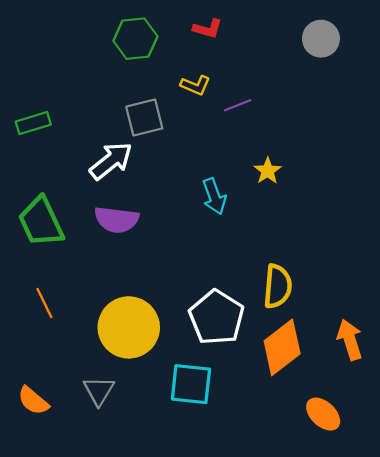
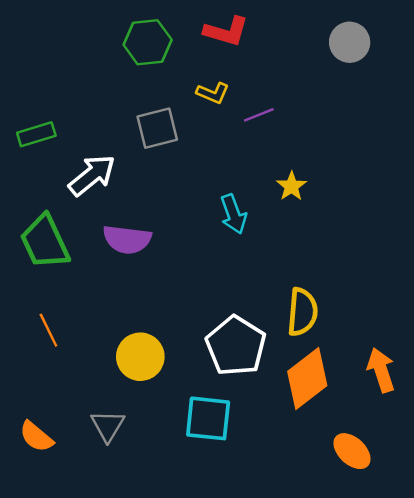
red L-shape: (208, 29) -> (226, 31), size x1.4
white arrow: (111, 161) -> (92, 175), moved
yellow circle: (129, 327) -> (140, 357), size x0.7

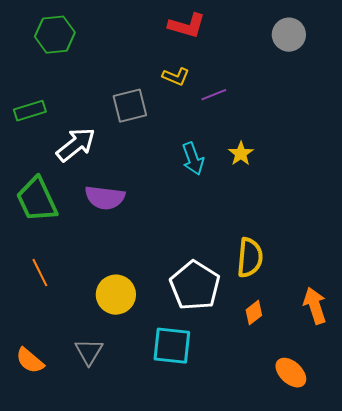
green hexagon: (148, 42) -> (55, 35), moved
cyan arrow: (233, 214) -> (193, 159), moved
orange diamond: (307, 379) -> (254, 313), size x0.5

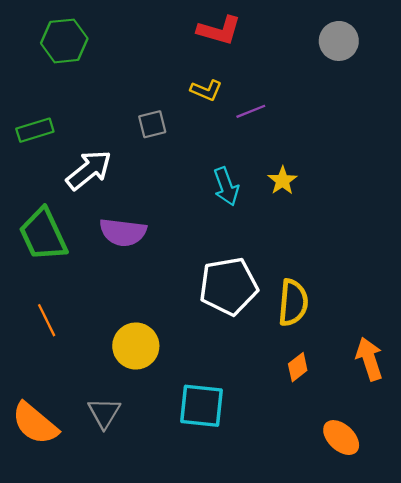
gray square: (130, 106) -> (152, 124), size x0.7
white pentagon: (195, 286) -> (229, 286), moved, turned 30
orange semicircle: (30, 361) -> (35, 423), size x1.4

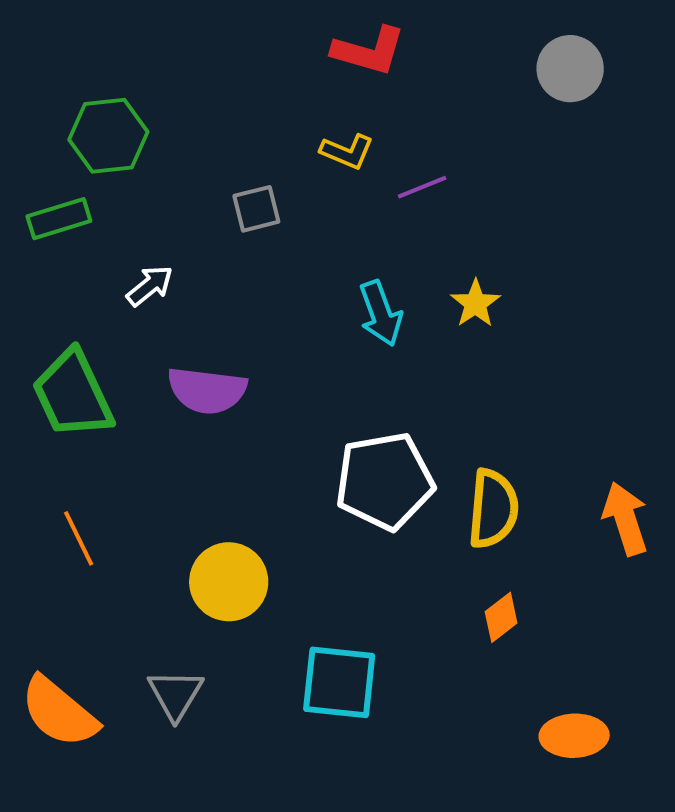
green hexagon: (64, 41) -> (108, 136), moved
white arrow: (89, 170) -> (150, 286), size x0.6
orange arrow: (369, 359) -> (625, 519), moved
orange ellipse: (341, 438) -> (574, 736), turned -45

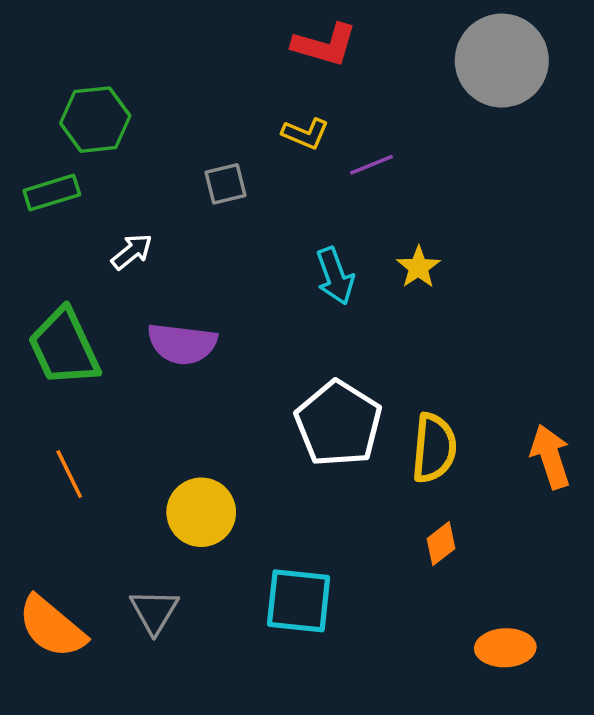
gray circle: (570, 69) -> (502, 61), size x1.6
white pentagon: (385, 481) -> (338, 424), turned -30

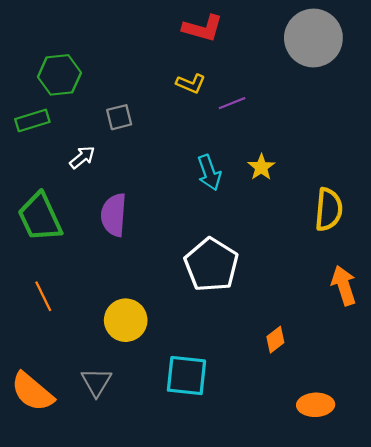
gray square: (226, 184) -> (119, 117), moved
purple semicircle: (182, 344) -> (114, 215), turned 87
yellow semicircle: (434, 448) -> (329, 209), moved

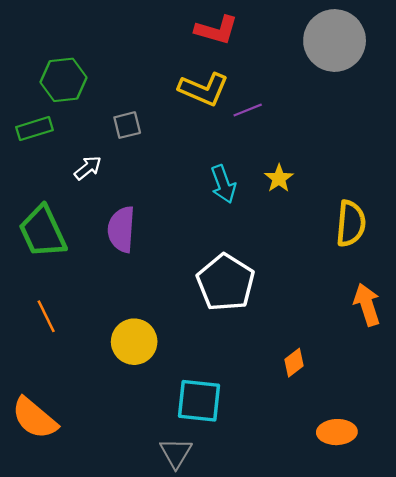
yellow L-shape: (191, 84) -> (204, 89), size x1.6
gray triangle: (96, 382) -> (176, 453), moved

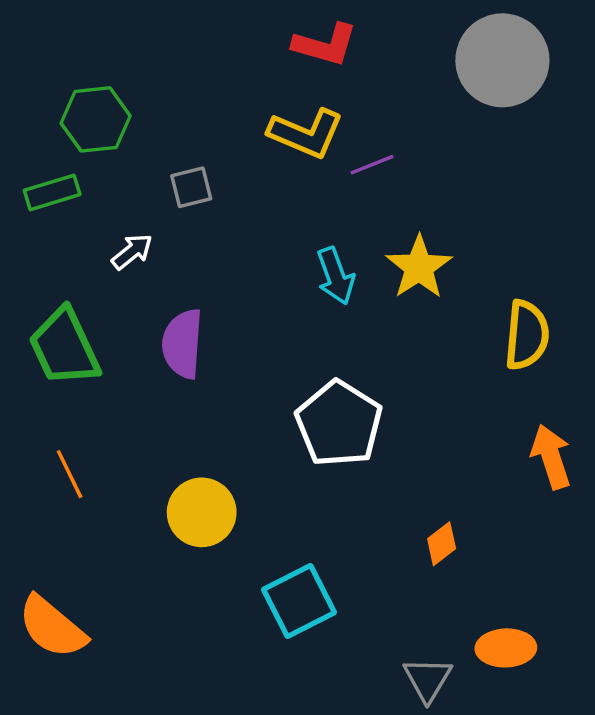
yellow star: (279, 178) -> (419, 267), size x1.5
cyan square: (199, 401) -> (299, 601), turned -33
gray triangle: (176, 453) -> (428, 679), moved

